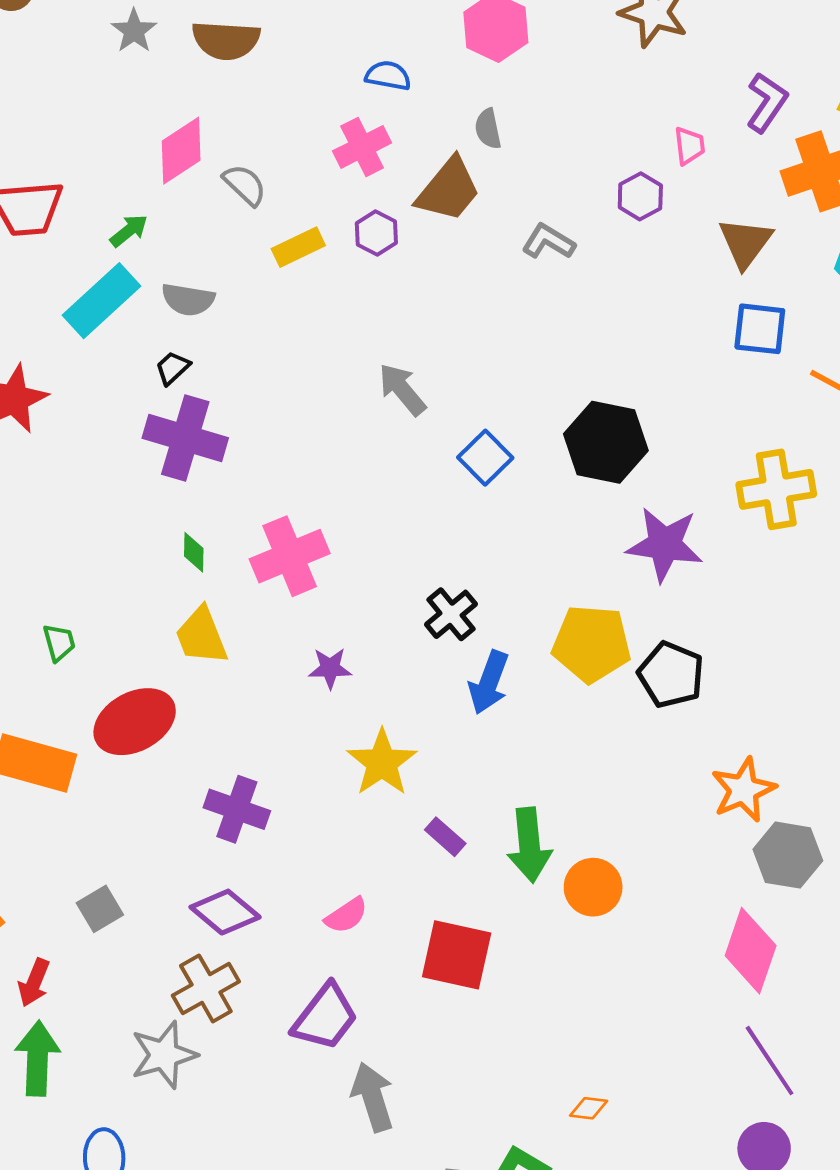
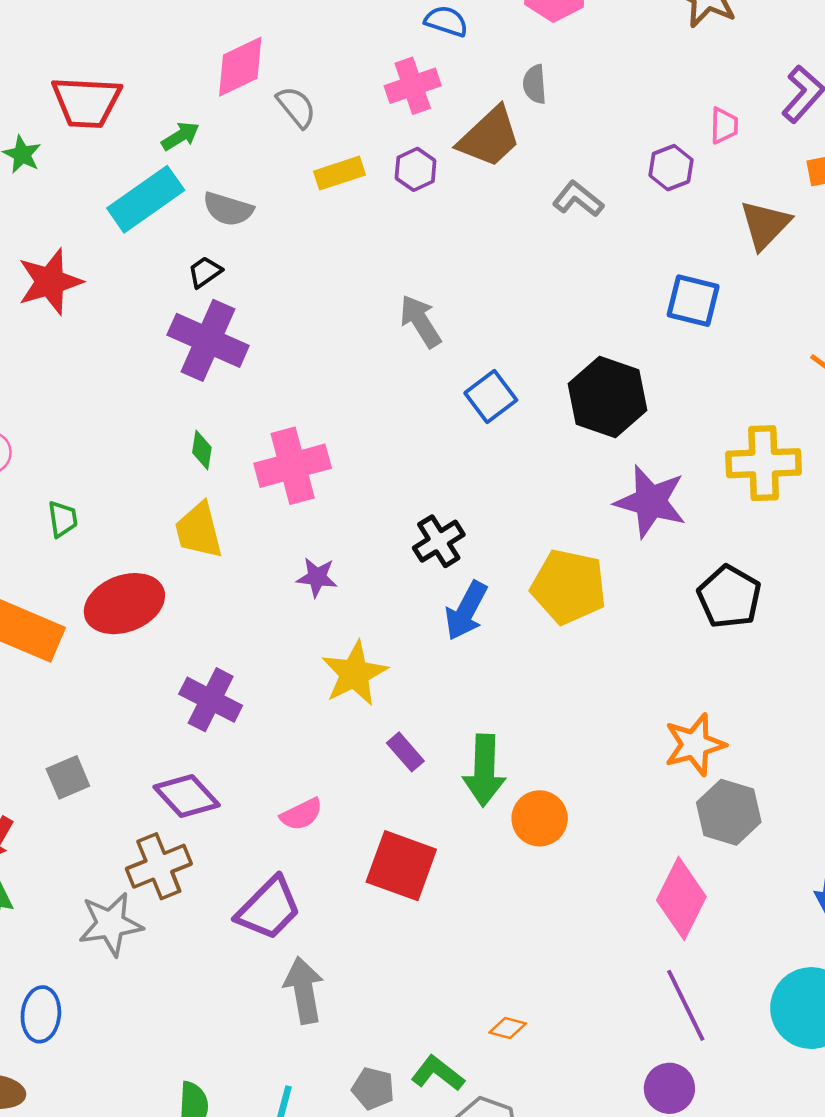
blue square: (760, 329) -> (693, 301), moved
black pentagon: (671, 675) -> (729, 597), moved

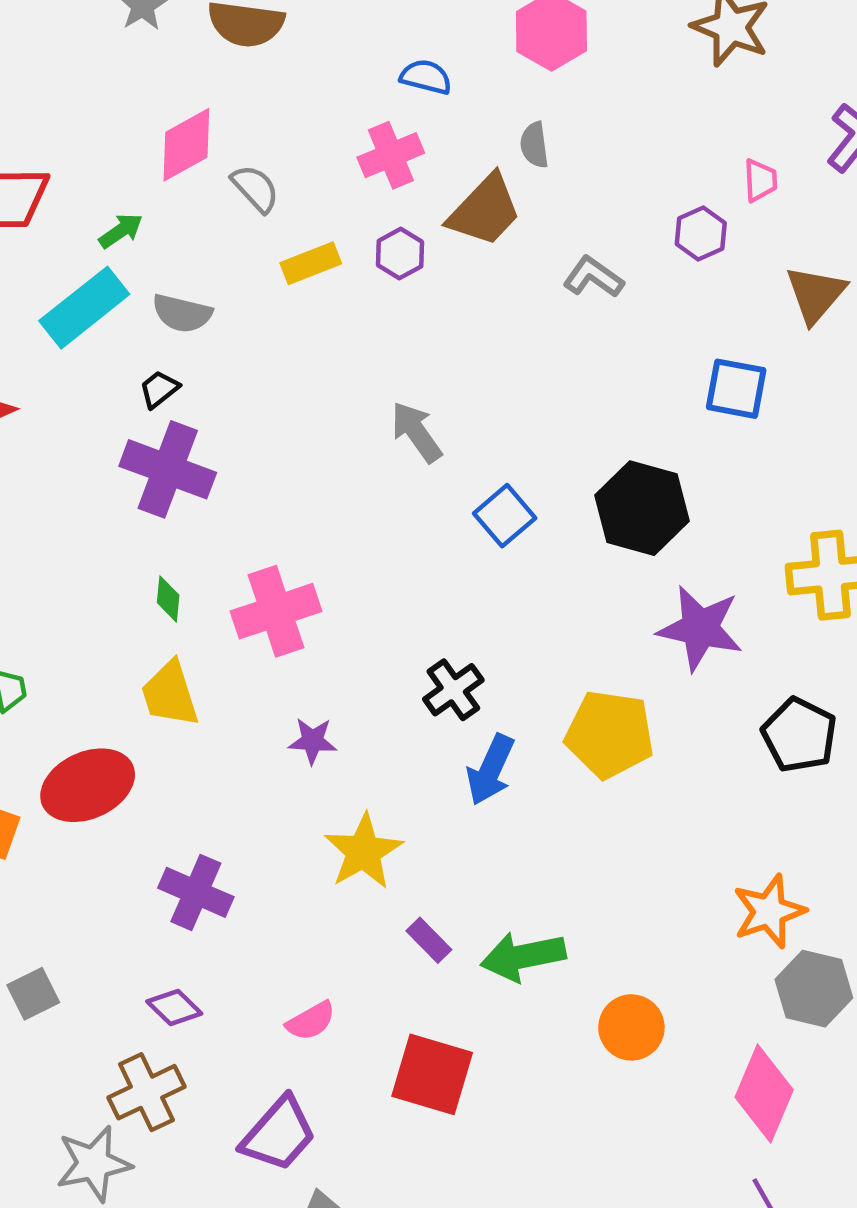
green arrow: (484, 770) -> (523, 956), turned 80
purple diamond: (187, 796) -> (174, 1007), size x0.7
orange circle: (540, 818) -> (631, 1027), moved

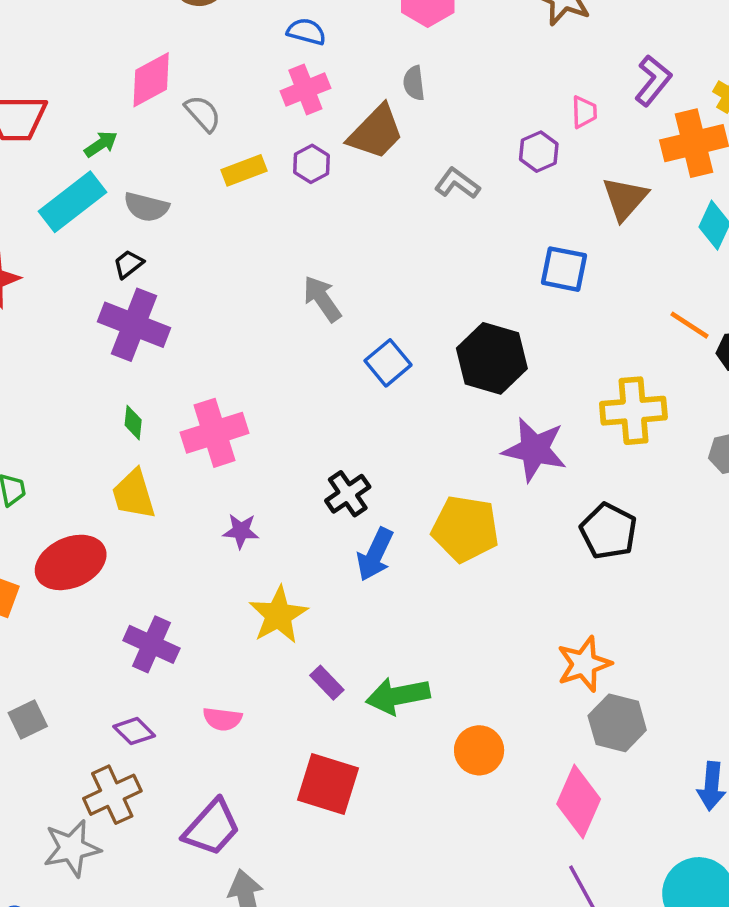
blue semicircle: (426, 77) -> (306, 32), moved
pink semicircle: (311, 1021) -> (222, 719), moved, turned 36

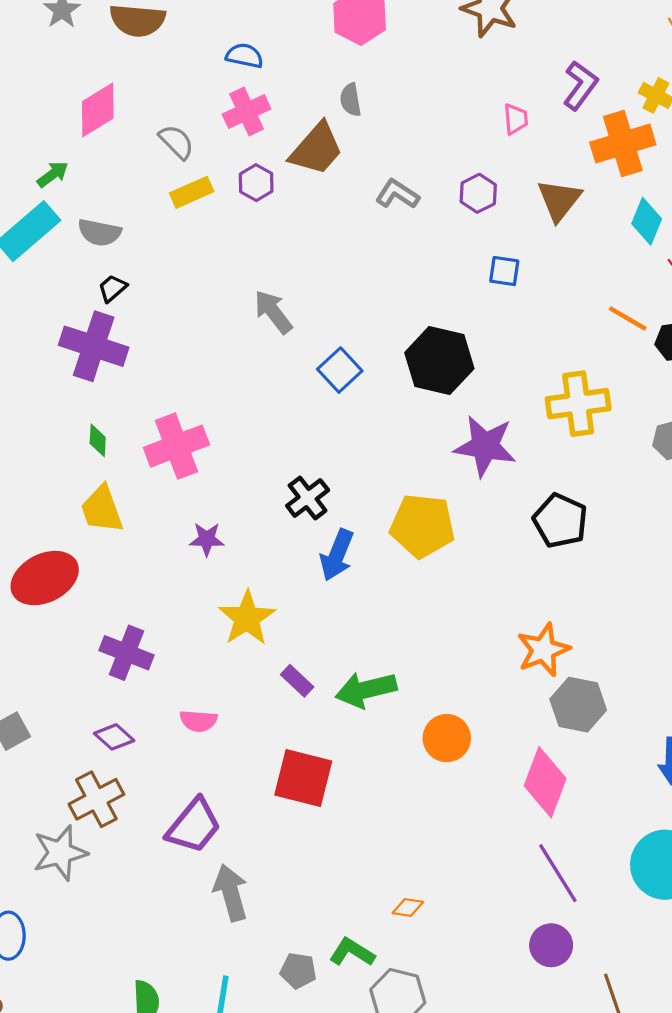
gray semicircle: (203, 113) -> (176, 142), moved
purple hexagon: (539, 152) -> (478, 193), moved
black trapezoid: (128, 264) -> (112, 288), moved
blue square: (564, 269) -> (504, 271), size x0.7

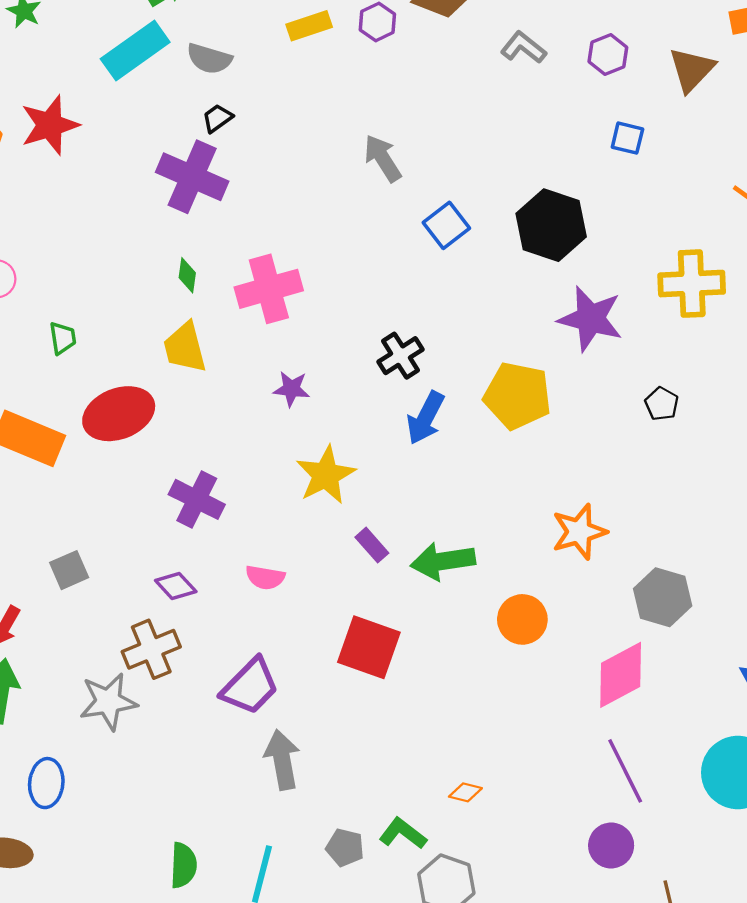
black pentagon: (560, 521) -> (662, 404), size x0.6
orange star: (543, 650) -> (579, 532), moved
pink diamond: (545, 782) -> (621, 675), turned 36

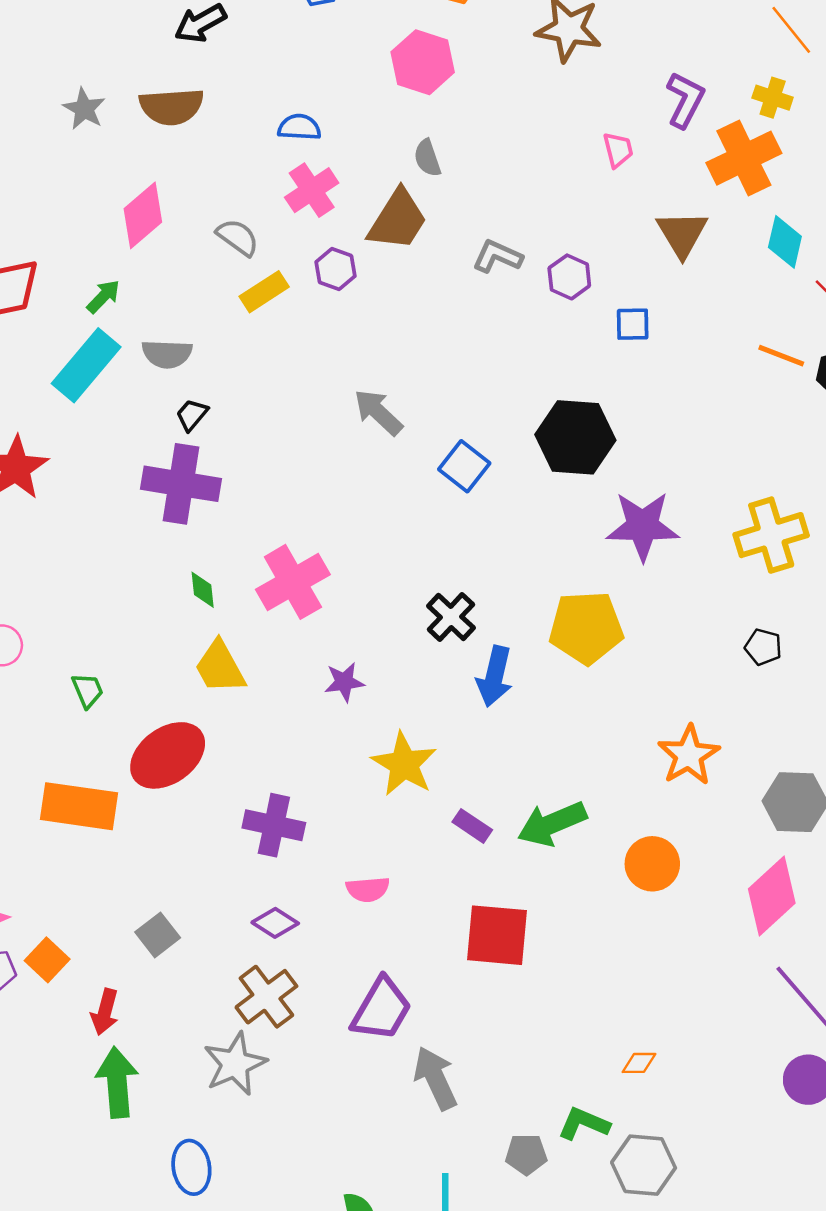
purple hexagon: (608, 55) -> (569, 277), moved
yellow cross: (692, 284) -> (771, 535), moved
black pentagon: (662, 404) -> (763, 647), moved

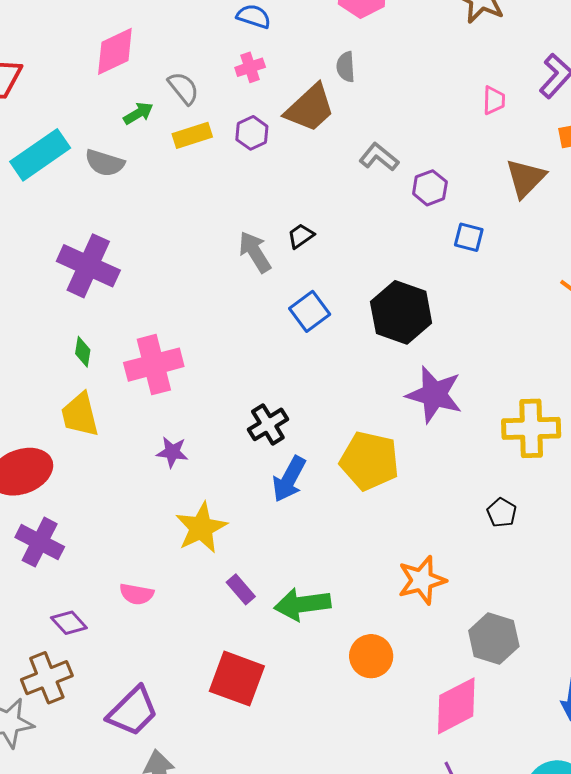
pink cross: (312, 190) -> (250, 67), size x0.7
green arrow: (103, 296) -> (138, 113), moved
black trapezoid: (192, 415) -> (301, 236), moved
purple cross: (274, 825) -> (40, 542), moved
pink semicircle: (368, 889) -> (137, 594), moved

